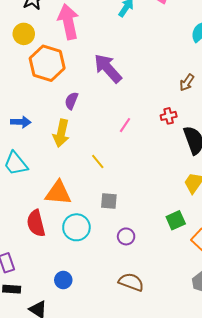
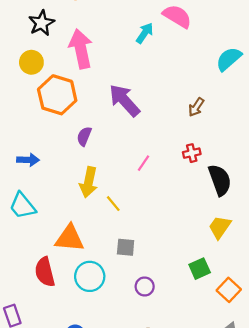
brown arrow: (187, 83) -> (196, 107), moved
yellow arrow: (61, 133) -> (89, 182), moved

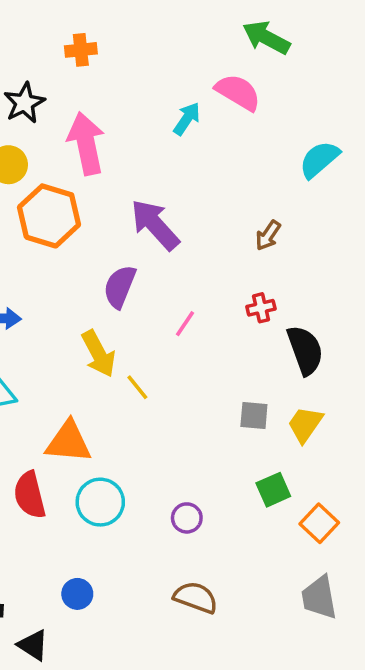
purple semicircle: (84, 136) -> (120, 287), moved, size x1.4
yellow arrow: (89, 182) -> (98, 354), turned -40
gray square: (126, 247) -> (254, 416), moved

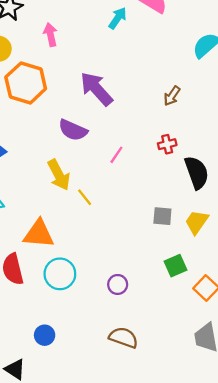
pink arrow: (86, 144) -> (50, 35), size x0.6
purple semicircle: (120, 287) -> (73, 130), turned -88

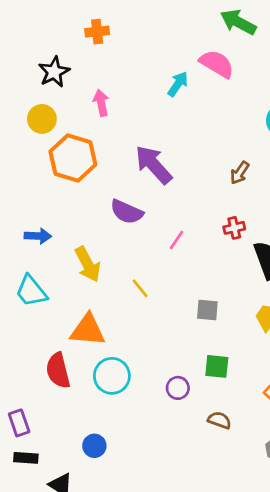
yellow arrow: (59, 175) -> (88, 264), moved
gray square: (162, 216) -> (207, 310), moved
green square: (175, 266) -> (217, 366), moved, turned 30
brown semicircle: (124, 338) -> (219, 420), moved, size x0.7

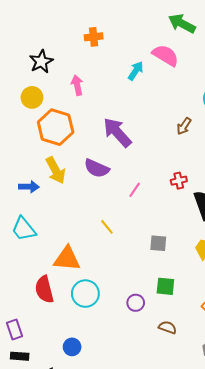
orange cross: (97, 32) -> (94, 37), moved
brown arrow: (240, 173) -> (184, 126), moved
yellow arrow: (88, 264) -> (56, 170), moved

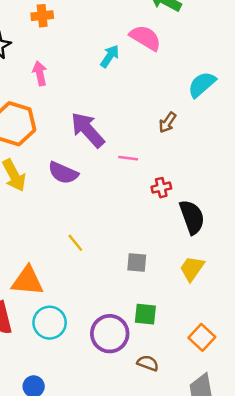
orange cross: (94, 37) -> (42, 16), moved
pink line: (135, 190) -> (128, 158), moved, turned 63
purple circle: (136, 303) -> (110, 334), size x1.8

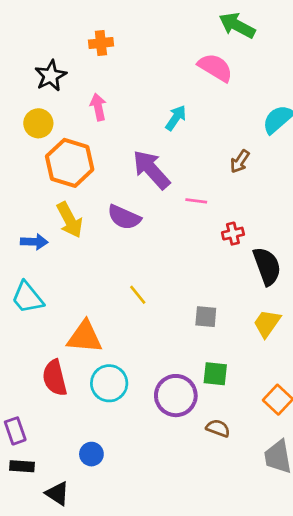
cyan arrow: (110, 56) -> (176, 118), moved

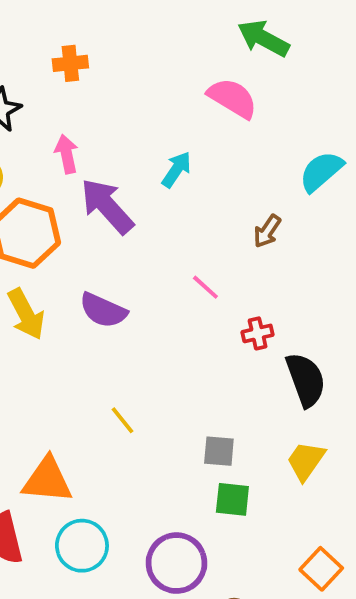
purple arrow: (151, 170) -> (107, 206), moved
pink line: (196, 201) -> (205, 287), turned 35
green square: (215, 374) -> (232, 499), moved

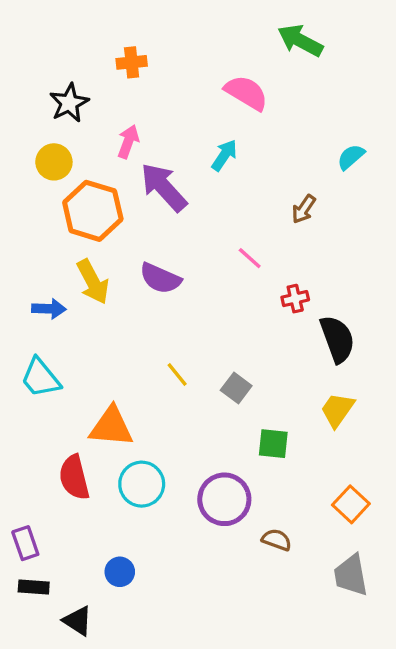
pink semicircle: (232, 98) -> (246, 93), moved
pink arrow: (67, 154) -> (128, 142), turned 32
cyan semicircle: (321, 171) -> (351, 157), size x0.7
gray square: (219, 451) -> (236, 388), moved, turned 32

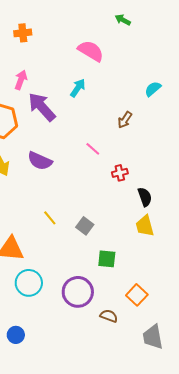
green arrow: (300, 40) -> (123, 20), size x0.6
black semicircle: (337, 339) -> (145, 197), size x0.7
yellow trapezoid: (337, 410) -> (145, 226), moved, turned -50
orange square: (351, 504) -> (137, 295), moved

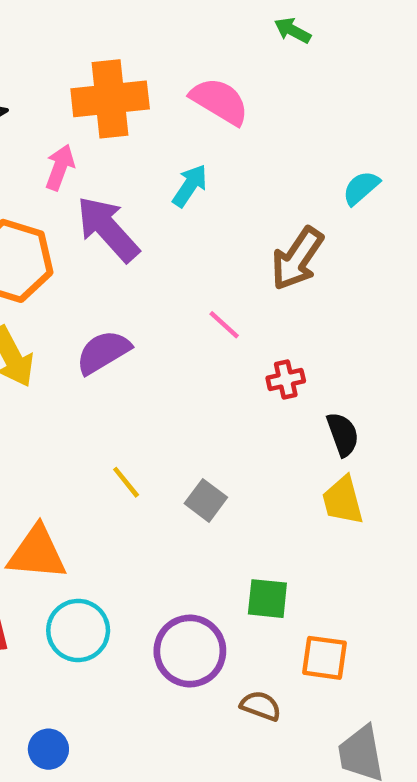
orange cross: (23, 33) -> (110, 99), moved, size x1.8
brown arrow: (125, 120) -> (297, 259), size x1.6
purple semicircle: (40, 161) -> (103, 352), turned 125
green square: (107, 259) -> (267, 599), moved
orange square: (137, 295) -> (325, 658), turned -35

